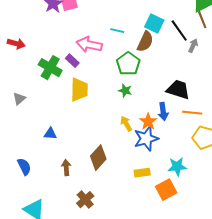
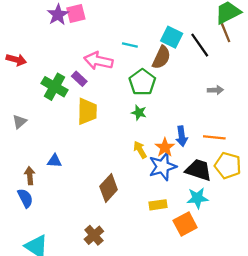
gray arrow: (193, 46) -> (215, 90), moved, turned 64
black trapezoid: (178, 90) -> (199, 170), moved
brown arrow: (66, 168) -> (30, 176), moved

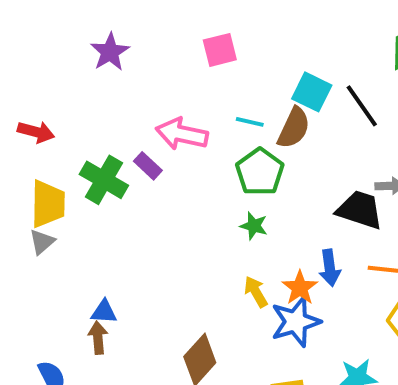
pink square: (76, 14) -> (220, 50), moved
cyan line: (130, 45) -> (250, 122), moved
yellow trapezoid: (87, 111) -> (48, 204), moved
black trapezoid: (199, 170) -> (360, 210), moved
brown arrow: (30, 176) -> (98, 338), moved

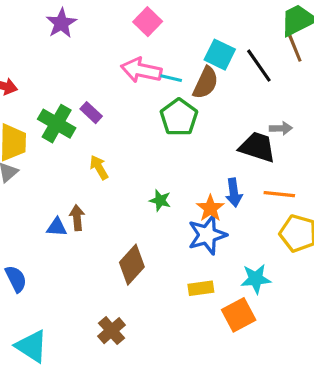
pink square: (220, 50) -> (148, 22), turned -32
pink arrow: (182, 134) -> (141, 70), moved
green star: (254, 226) -> (160, 200), moved
yellow arrow: (256, 292) -> (99, 167), moved
brown arrow: (98, 338) -> (77, 218), moved

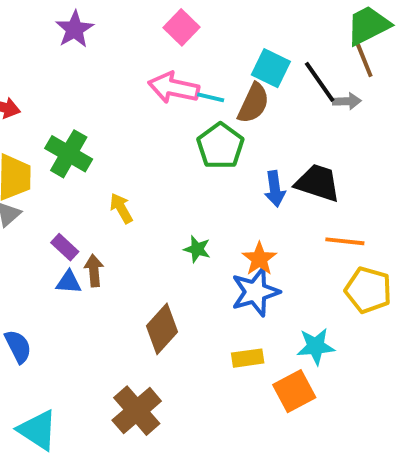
purple rectangle: (91, 113) -> (65, 247), moved
gray arrow: (281, 128) -> (347, 101), moved
blue arrow: (234, 193) -> (275, 189), moved
brown cross: (112, 331) -> (137, 411), size x1.4

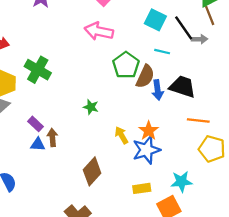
cyan line: (211, 97) -> (162, 52), moved
brown semicircle: (253, 103) -> (145, 76), moved
yellow arrow: (121, 208) -> (121, 135), moved
green star: (197, 249) -> (91, 107), moved

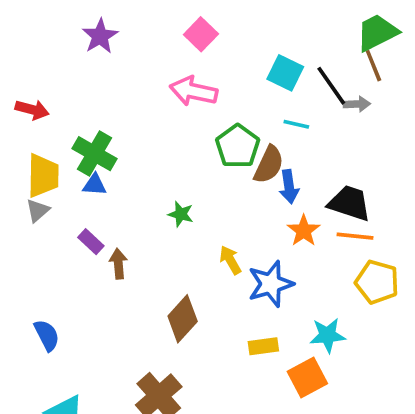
black trapezoid: (183, 87) -> (350, 203), moved
orange star: (149, 131) -> (304, 231), moved
blue triangle: (38, 144) -> (94, 185), moved

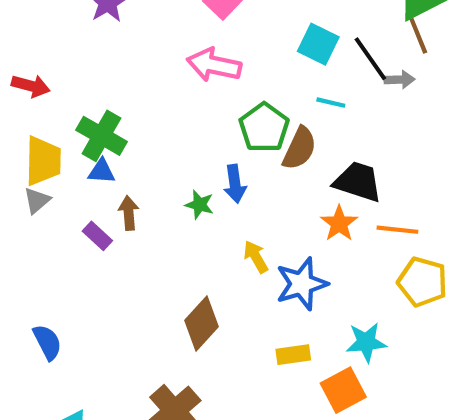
blue arrow: (289, 187) -> (235, 184), moved
black trapezoid: (350, 203) -> (358, 182), moved
brown arrow: (118, 264) -> (129, 213), moved

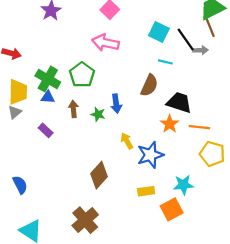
green pentagon: (264, 128) -> (82, 75), moved
brown arrow: (129, 213) -> (73, 109), moved

